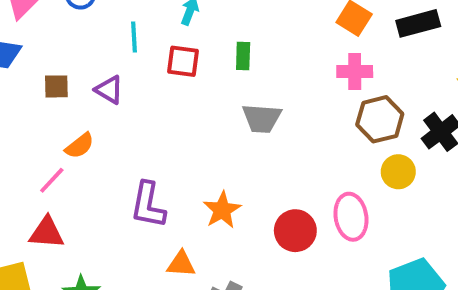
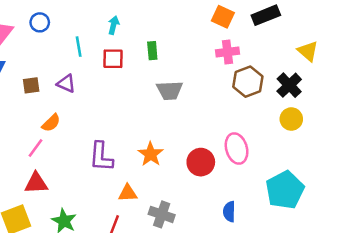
yellow circle: (398, 172) -> (291, 119), moved

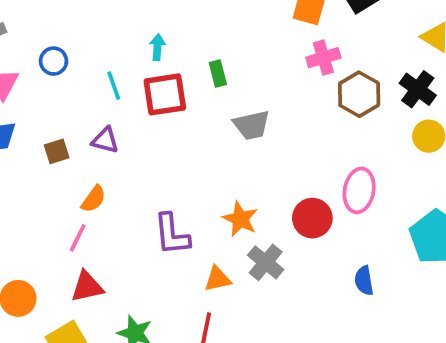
red square: (113, 59) -> (165, 94), size x1.4
pink ellipse: (237, 148) -> (359, 190), turned 36
gray cross: (162, 214) -> (266, 262), moved, turned 30

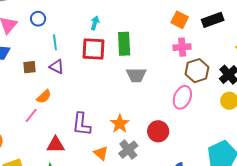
green rectangle: (218, 74) -> (124, 44), size x1.6
cyan line: (114, 86) -> (55, 42), moved
pink ellipse: (359, 190) -> (182, 97), moved
orange triangle: (218, 279) -> (101, 153), turned 42
red triangle: (87, 287) -> (55, 145), moved

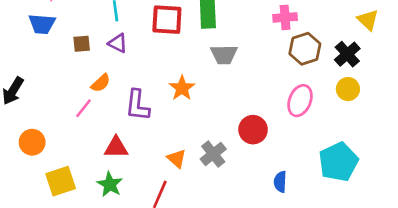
pink ellipse: (182, 97) -> (300, 101), moved
purple L-shape: (81, 124) -> (137, 105), moved
orange star: (120, 124) -> (182, 88), moved

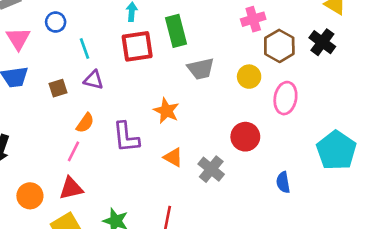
yellow circle: (348, 89) -> (249, 77), moved
red triangle: (116, 147) -> (71, 188), moved
orange triangle: (177, 159) -> (173, 157), moved

